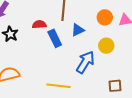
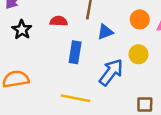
blue rectangle: (55, 38) -> (75, 52), moved, turned 30

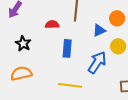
black star: (22, 30) -> (23, 44), moved
blue triangle: (105, 32) -> (99, 30), moved

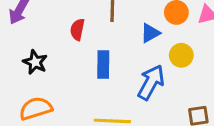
red semicircle: (52, 24) -> (77, 29), turned -72

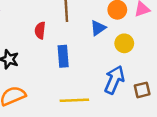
blue arrow: (151, 82) -> (114, 80), moved

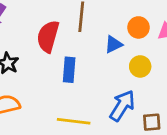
red semicircle: (40, 30) -> (48, 36), size x1.6

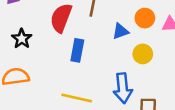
blue arrow: (122, 106) -> (123, 88), turned 136

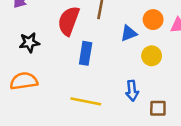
black star: (22, 39) -> (29, 42), turned 30
blue arrow: (123, 88) -> (132, 91), size x0.7

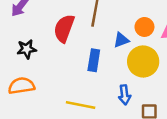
blue rectangle: (86, 53) -> (94, 60), moved
yellow circle: (152, 56) -> (143, 61), size x1.6

